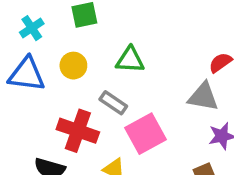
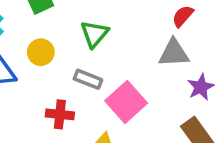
green triangle: (130, 60) -> (94, 34), turned -40
red cross: (78, 131) -> (60, 114), size x0.7

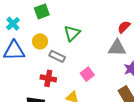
gray rectangle: (88, 79) -> (57, 56), moved
pink square: (126, 102) -> (87, 74), size x0.6

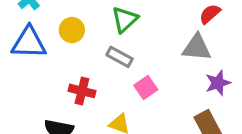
gray rectangle: (57, 56) -> (120, 57), moved

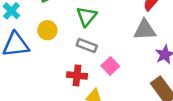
red cross: (82, 91) -> (77, 75), moved

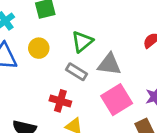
gray triangle: (145, 30) -> (109, 64), moved
pink square: (110, 66) -> (117, 100), moved, size x1.6

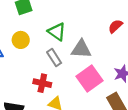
green triangle: (82, 42) -> (57, 32), turned -42
gray rectangle: (77, 72) -> (54, 58), turned 30

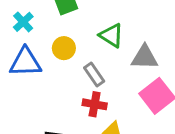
gray rectangle: (54, 58) -> (94, 74), moved

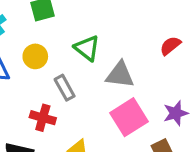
red cross: (95, 104) -> (43, 118), moved

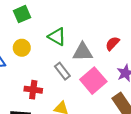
red semicircle: (170, 46) -> (112, 43), moved
gray rectangle: (65, 88) -> (62, 71), moved

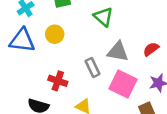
green triangle: (57, 37) -> (103, 17), moved
pink square: (93, 81) -> (123, 84), turned -35

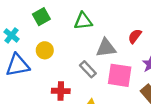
green triangle: (103, 17) -> (83, 21), turned -30

